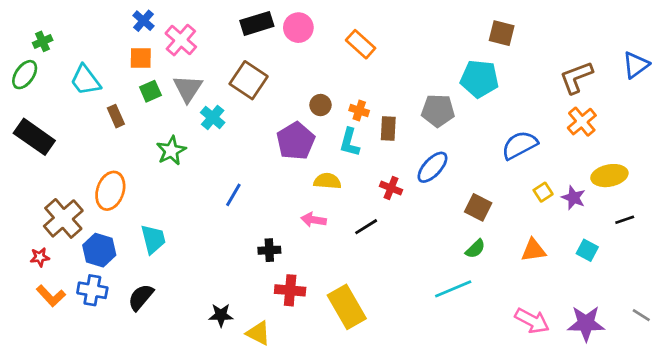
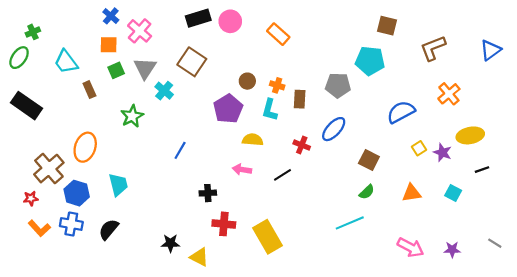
brown L-shape: (576, 77) -> (433, 48), moved
purple star: (586, 323) -> (452, 250), size x0.6

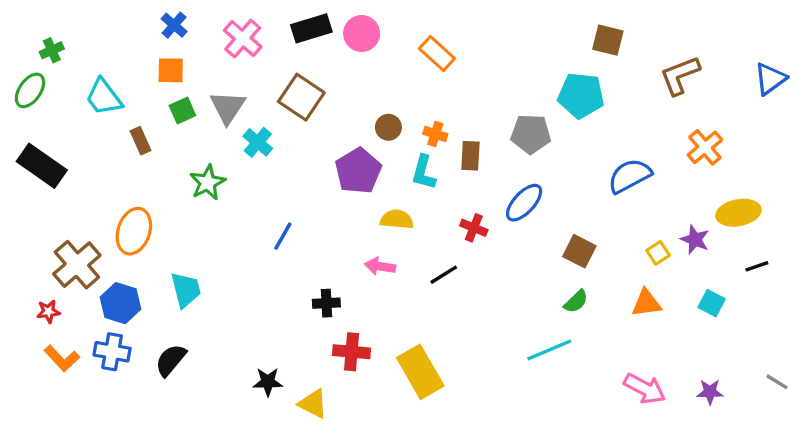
pink cross: (140, 31) -> (243, 39), moved
yellow square: (419, 148) -> (658, 253), moved

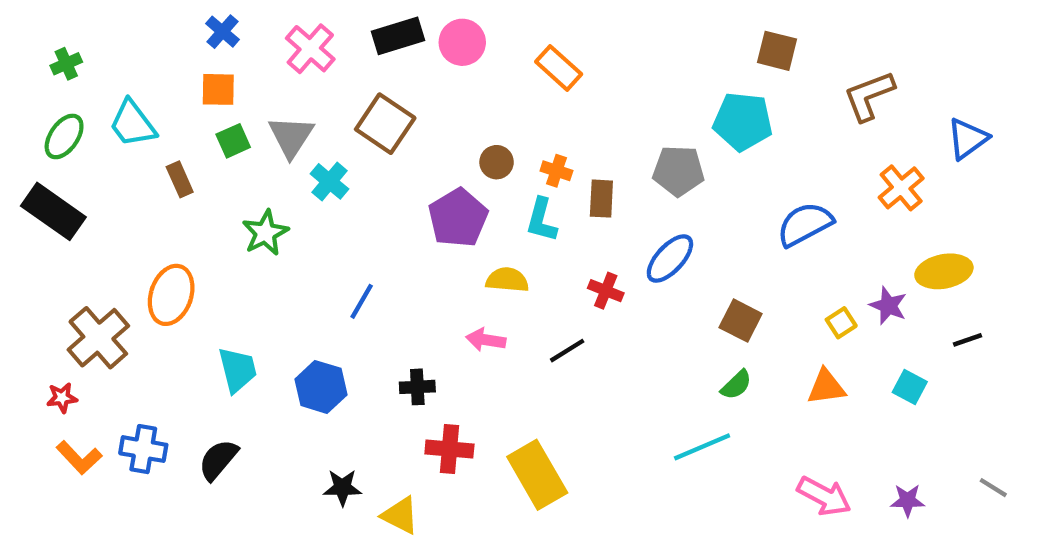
blue triangle: (770, 79) -> (967, 139), moved
green ellipse: (30, 90) -> (64, 136), moved
blue hexagon: (120, 303) -> (321, 387), moved

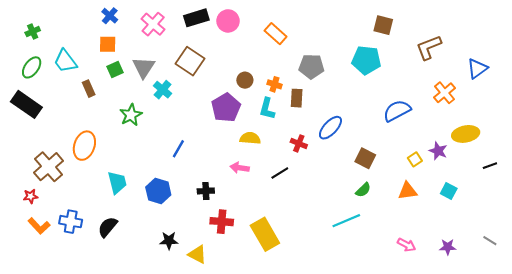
gray pentagon: (678, 171) -> (311, 66), moved
black line: (967, 340) -> (490, 166), moved
pink arrow: (824, 496) -> (406, 245), size x0.7

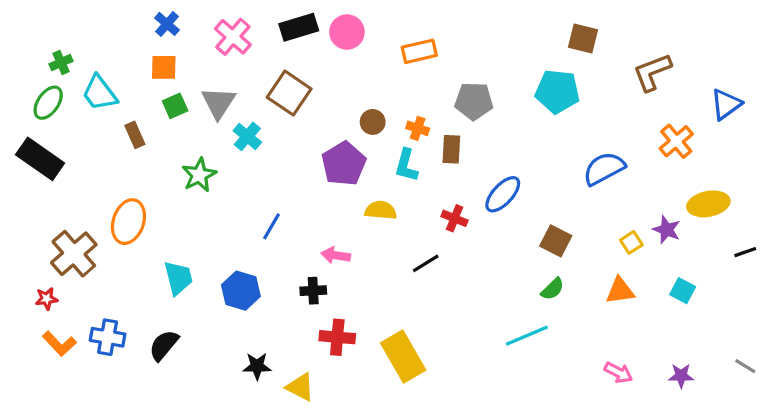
green cross: (33, 32) -> (61, 63), moved
orange rectangle: (276, 34) -> (419, 51), turned -55
pink arrow: (240, 168) -> (336, 255), moved

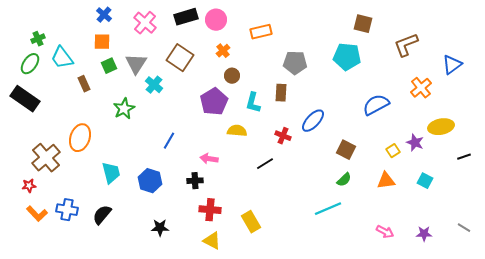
orange cross: (418, 128) -> (223, 51), moved, turned 32
yellow rectangle: (403, 356) -> (251, 222), size x0.7
yellow triangle: (300, 387) -> (212, 241), moved

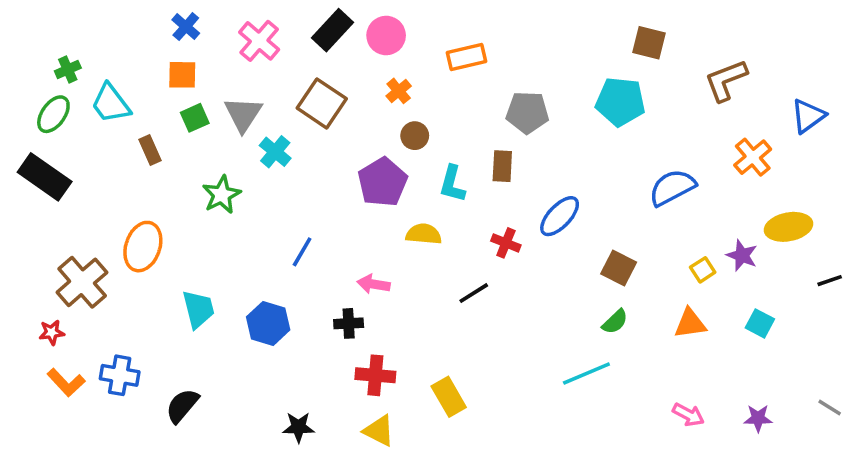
black rectangle: (186, 17) -> (332, 30), turned -30
black semicircle: (102, 215) -> (182, 406), moved
black star: (160, 228) -> (298, 427), moved

